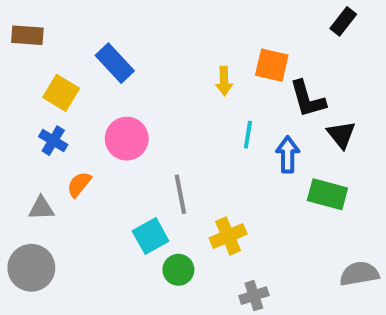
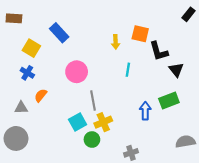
black rectangle: (343, 21) -> (188, 14), moved
pink circle: (127, 139) -> (77, 72), moved
blue arrow: (288, 155) -> (145, 111), moved
green rectangle: (327, 194) -> (169, 100), turned -36
yellow cross: (228, 236) -> (103, 122), moved

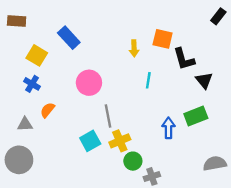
green circle: (92, 140) -> (133, 161), moved

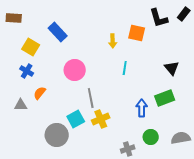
black L-shape: (184, 59) -> (159, 18), moved
gray circle: (19, 160) -> (57, 135), moved
green circle: (133, 161) -> (151, 137), moved

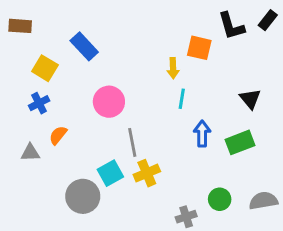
yellow arrow: (113, 41) -> (173, 68), moved
blue cross: (27, 71) -> (39, 103), turned 32
blue arrow: (142, 108) -> (202, 134), moved

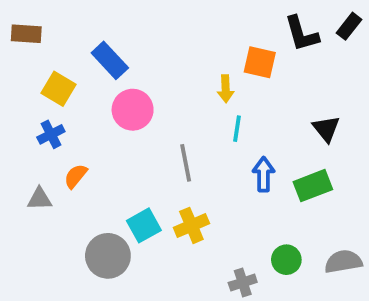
pink circle: (109, 102) -> (133, 110), moved
gray line: (132, 142) -> (186, 163), moved

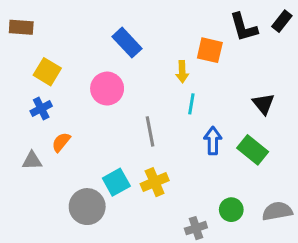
blue rectangle: (110, 60) -> (127, 43), moved
green rectangle: (313, 186) -> (253, 150), turned 60

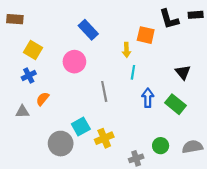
black rectangle: (282, 21) -> (196, 15), turned 48
yellow cross: (155, 182) -> (104, 138), moved

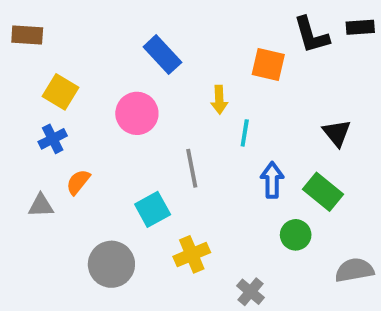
yellow arrow: (127, 50) -> (219, 100), moved
cyan square: (81, 126) -> (153, 209), moved
green circle: (161, 146) -> (296, 235), moved
gray cross: (136, 158) -> (251, 292), turned -32

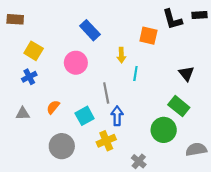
blue arrow: (272, 180) -> (117, 116), moved
orange semicircle: (78, 182) -> (53, 107), moved
green circle: (296, 235) -> (164, 130), size x1.5

